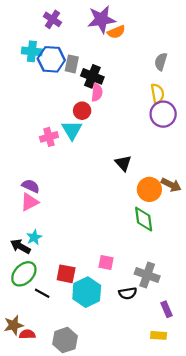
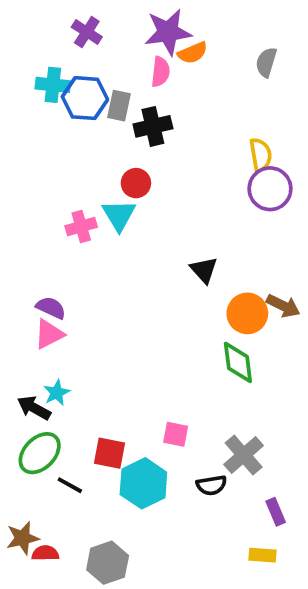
gray semicircle: (161, 62) -> (266, 62), moved
black cross: (92, 76) -> (153, 126), turned -35
pink semicircle: (97, 92) -> (160, 72), moved
gray cross: (147, 275) -> (244, 455), turned 30

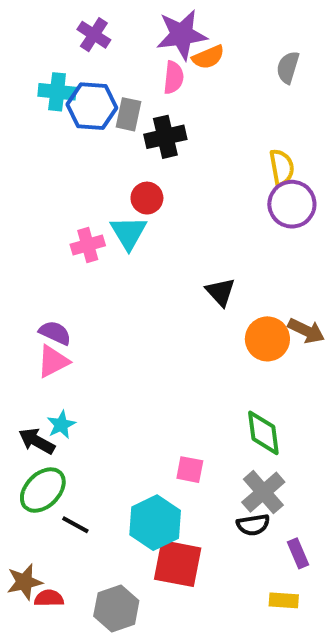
green diamond: (238, 362) -> (263, 433), moved
red square: (109, 453) -> (178, 564), moved, size x1.4
black semicircle: (211, 485) -> (253, 525), moved

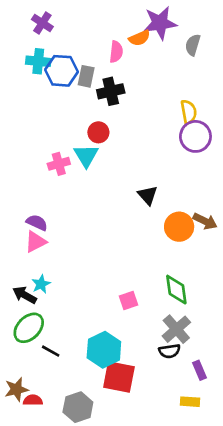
purple cross: (94, 35) -> (42, 23), moved
purple star: (182, 35) -> (160, 23), moved
pink square: (190, 470) -> (128, 300), moved, turned -30

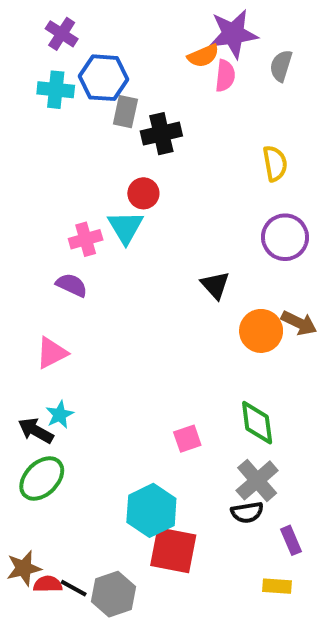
pink semicircle: (116, 52) -> (225, 76), moved
blue hexagon: (62, 71) -> (104, 78), moved
purple circle: (195, 136) -> (285, 237), moved
purple semicircle: (37, 223) -> (72, 285), moved
black line: (51, 351) -> (74, 588), moved

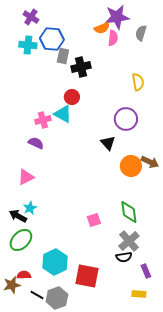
cyan triangle: (125, 227) -> (63, 114), turned -30
purple circle: (285, 237) -> (126, 119), moved
cyan hexagon: (151, 510) -> (55, 262), moved
red semicircle: (48, 584) -> (24, 275), moved

